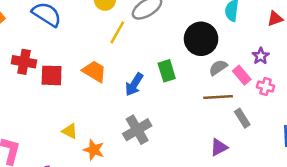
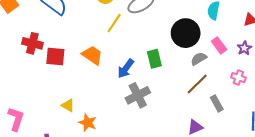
purple star: (261, 56) -> (244, 48), moved
pink rectangle: (242, 75) -> (219, 45), moved
brown line: (218, 97) -> (197, 84), turned -45
gray cross: (137, 130) -> (138, 95), moved

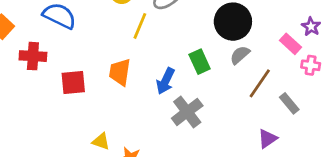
red cross: (32, 43) -> (33, 56), moved
pink rectangle: (219, 45) -> (290, 44), moved
orange trapezoid: (92, 55) -> (120, 72), turned -105
gray semicircle: (199, 59) -> (240, 55), moved

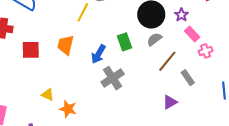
purple star: (311, 27) -> (181, 15), moved
pink cross: (311, 65) -> (206, 51), turned -32

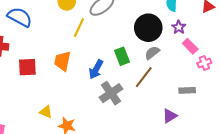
brown line: (167, 61) -> (144, 77), moved
gray rectangle: (188, 78) -> (187, 90), turned -56

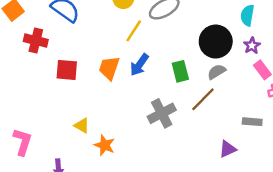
blue arrow: (96, 69) -> (139, 65), moved

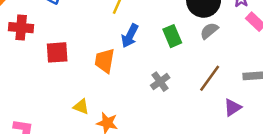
orange trapezoid: (109, 68) -> (105, 61), moved
brown line: (203, 99) -> (210, 78), moved
gray cross: (162, 113) -> (160, 82), size x0.7

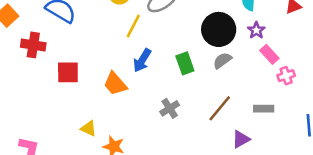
orange trapezoid: (105, 61) -> (115, 84), turned -55

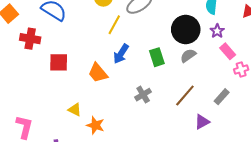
gray rectangle: (264, 109) -> (222, 97), turned -49

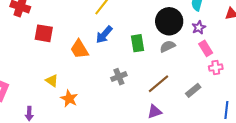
purple triangle: (202, 122) -> (155, 112), moved

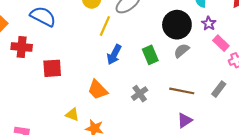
orange trapezoid: (79, 49) -> (98, 90), moved
brown line: (159, 84) -> (182, 91), turned 65

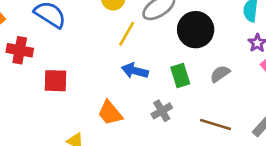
black circle: (177, 25) -> (196, 30), moved
blue arrow: (114, 55) -> (135, 71), turned 72
gray cross: (140, 94) -> (162, 111), moved

